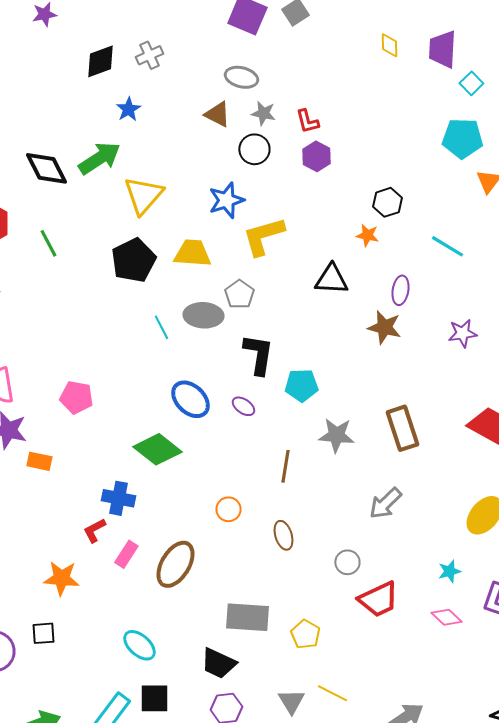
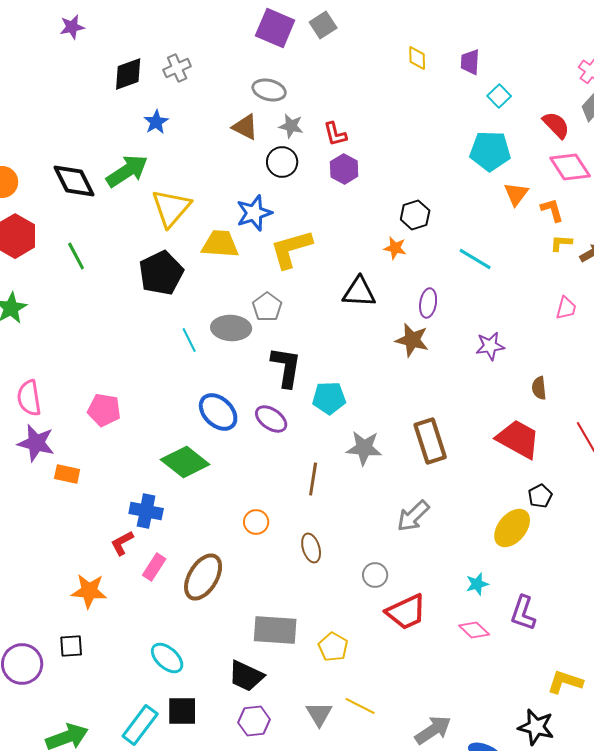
purple trapezoid: (442, 49) -> (470, 62), size x0.7
yellow trapezoid: (192, 253) -> (220, 244), moved
purple ellipse: (243, 406) -> (271, 419), size x1.4

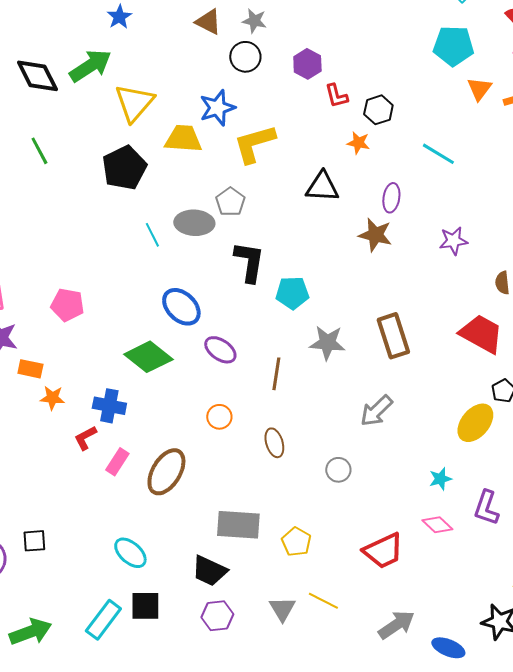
red L-shape: (335, 134) -> (336, 96), moved
purple ellipse: (271, 419) -> (220, 350), moved
orange star: (89, 591) -> (52, 398), moved, size x0.7
red trapezoid: (406, 612) -> (383, 551), moved

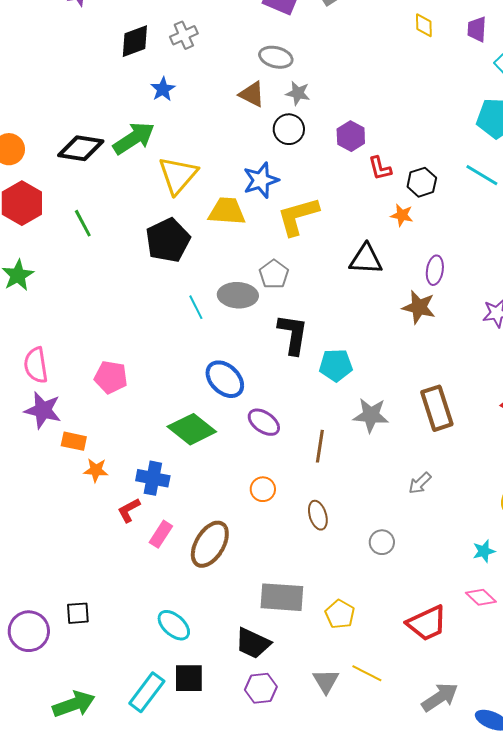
black diamond: (37, 76) -> (81, 148), turned -54
cyan line: (438, 154) -> (482, 175), moved
gray arrow: (376, 411) -> (420, 483), size x0.7

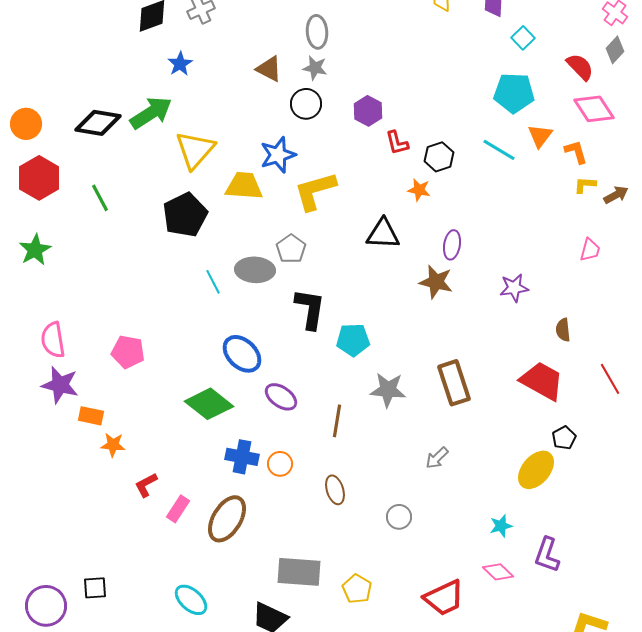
gray ellipse: (276, 57) -> (317, 32), moved, turned 72
blue cross: (153, 478) -> (242, 457), moved

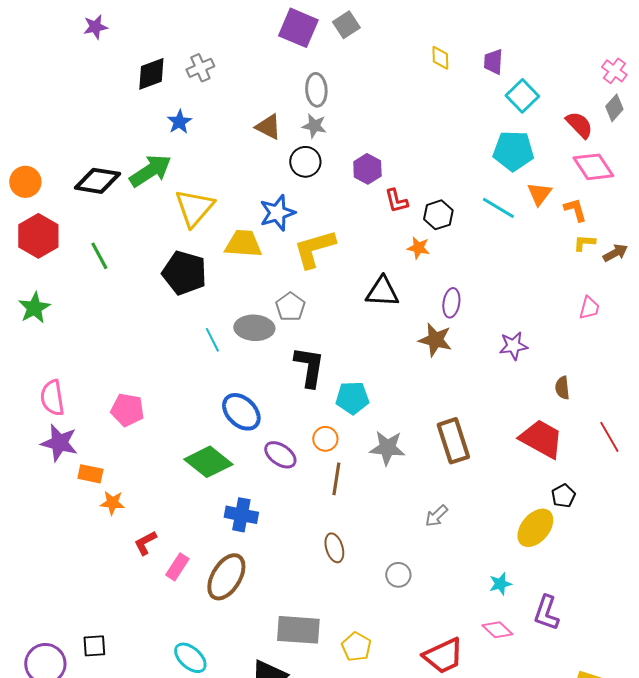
cyan square: (523, 38) -> (522, 96), size x1.4
black pentagon: (185, 215) -> (184, 273), turned -30
orange circle: (280, 464) -> (325, 439), moved

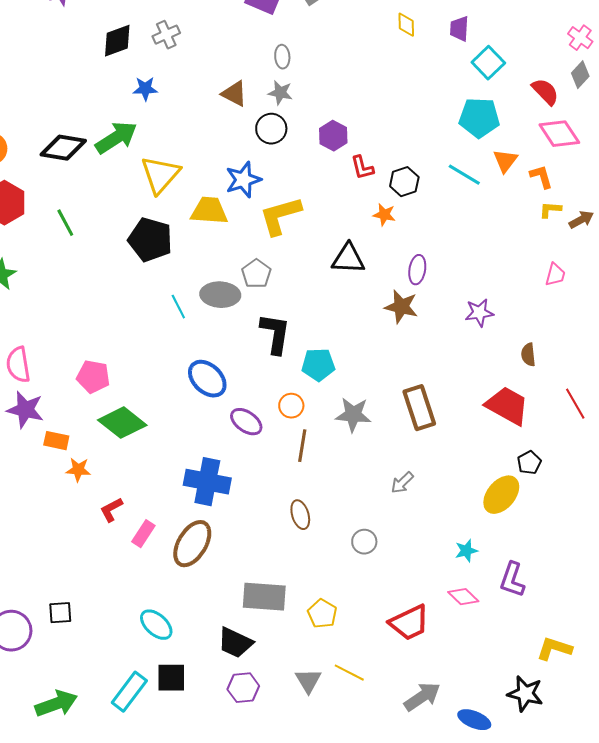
gray ellipse: (316, 90) -> (282, 57), size x0.7
blue star: (179, 122) -> (145, 89), turned 30
green diamond: (208, 462) -> (122, 423), moved
blue cross: (241, 515) -> (207, 482), size x1.4

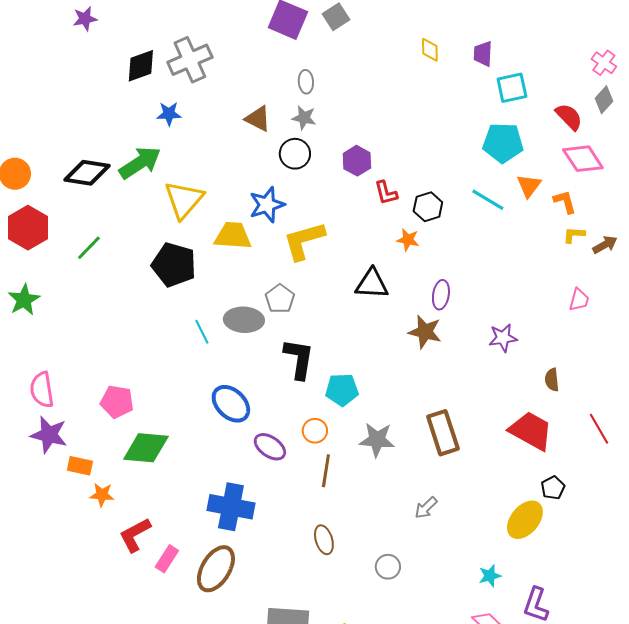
gray cross: (166, 35) -> (190, 60), size x1.6
cyan square: (488, 63) -> (512, 88), turned 32
green line: (65, 223) -> (89, 248), turned 72
green diamond: (122, 423) -> (146, 448), turned -33
red L-shape: (111, 510) -> (135, 535), size x1.4

